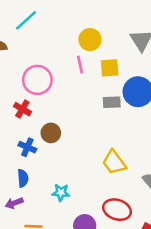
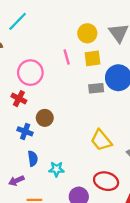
yellow circle: (90, 40) -> (87, 33), moved
blue semicircle: (23, 178) -> (33, 159), moved

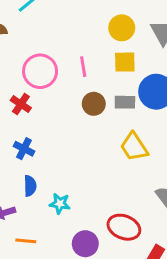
pink line: (67, 57) -> (83, 67), moved
brown circle: (45, 118) -> (94, 104), moved
yellow trapezoid: (101, 140) -> (134, 147), moved

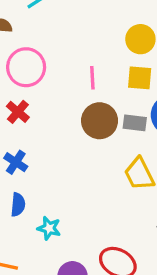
pink circle: (40, 71) -> (26, 67), moved
brown circle: (94, 104) -> (100, 121), size x1.4

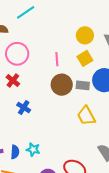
yellow square: (140, 78) -> (85, 58), turned -35
blue cross: (16, 162) -> (24, 108), moved
blue semicircle: (18, 205) -> (15, 152), moved

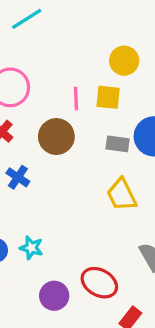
yellow square: (85, 58) -> (108, 97), moved, turned 35
brown circle: (62, 85) -> (56, 137), moved

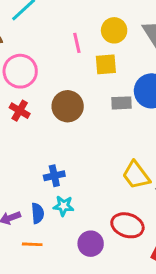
pink line: (76, 99) -> (77, 43), moved
blue cross: (18, 177) -> (54, 176), moved, turned -36
yellow trapezoid: (122, 195) -> (136, 175), moved

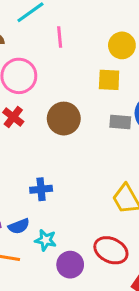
pink line: (77, 43) -> (60, 37), moved
cyan star: (63, 206) -> (46, 240), moved
blue semicircle: (38, 213) -> (19, 226), turned 66

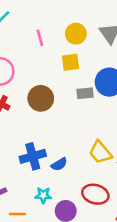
pink line: (60, 37) -> (40, 38), moved
blue cross: (41, 189) -> (33, 156), size x1.5
blue semicircle: (19, 226) -> (59, 164), moved

